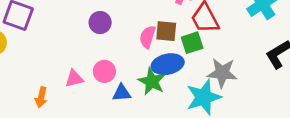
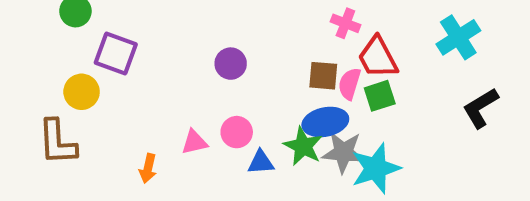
pink semicircle: (148, 37) -> (350, 84), moved
green square: (192, 43) -> (380, 96), moved
gray star: (222, 73) -> (343, 152), moved

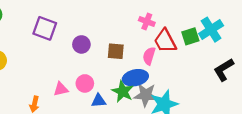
purple square: (116, 53) -> (45, 28), moved
brown square: (323, 76) -> (116, 51), moved
green square: (380, 96) -> (190, 36), moved

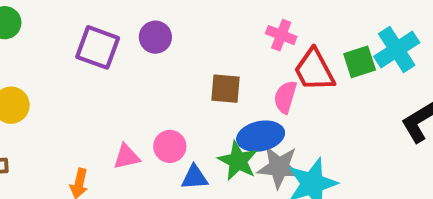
purple circle: (81, 44) -> (155, 37), moved

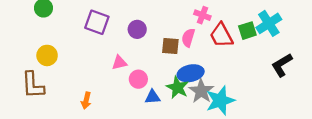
purple circle: (155, 37) -> (137, 29), moved
pink semicircle: (285, 97) -> (188, 38), moved
pink triangle: (127, 157) -> (119, 63), moved
gray star: (279, 167) -> (201, 91), turned 30

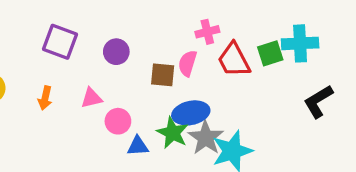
pink cross: (202, 15) -> (207, 32), turned -35
cyan cross: (269, 23) -> (300, 43), turned 30
orange arrow: (86, 101) -> (45, 98), moved

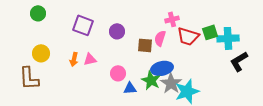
cyan cross: (300, 43) -> (228, 38), moved
red trapezoid: (234, 60) -> (188, 36), turned -45
pink triangle: (91, 98) -> (90, 59), moved

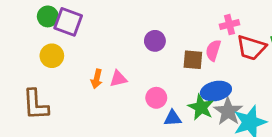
purple square: (83, 25) -> (68, 22), moved
yellow circle: (41, 53) -> (52, 56), moved

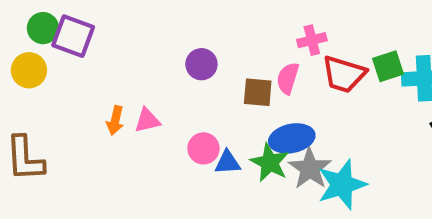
yellow circle: (52, 56) -> (29, 70), moved
blue triangle: (173, 118) -> (228, 163), moved

